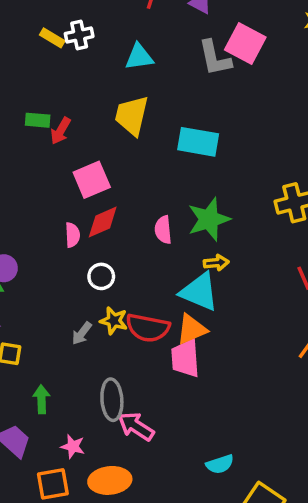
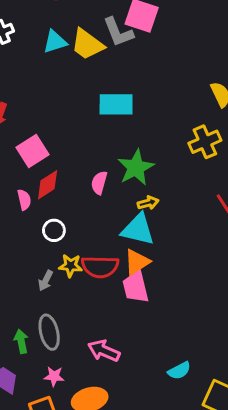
yellow trapezoid: (132, 116) -> (87, 44), moved, turned -57
pink semicircle: (163, 230) -> (99, 183), turned 30
gray ellipse: (112, 400) -> (49, 332), moved

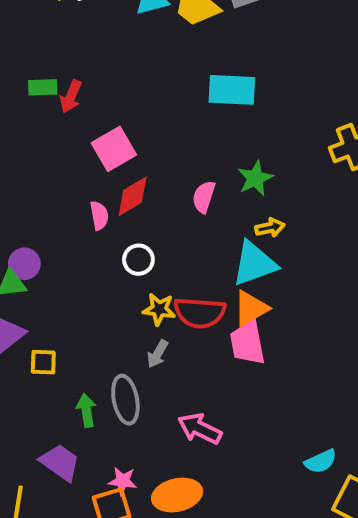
green star: (136, 168) -> (255, 178), size x0.7
cyan triangle: (138, 230) -> (254, 264), turned -36
gray arrow: (46, 281) -> (158, 354), moved
cyan semicircle: (179, 371) -> (321, 461), moved
pink star: (54, 376) -> (123, 481), moved

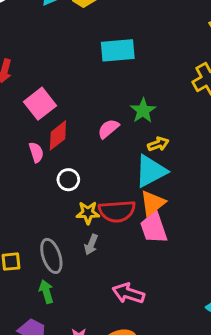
pink semicircle: (204, 197) -> (108, 129), turned 40
gray ellipse: (125, 400) -> (51, 256), moved

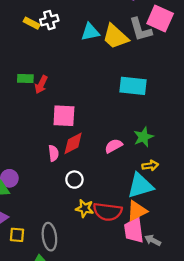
pink square: (40, 104) -> (64, 116), turned 30
gray arrow: (91, 245) -> (153, 240), moved, turned 84

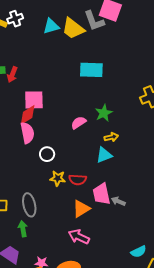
red diamond: (73, 143) -> (28, 115), moved
pink semicircle: (54, 153) -> (27, 133), size x1.5
cyan triangle: (140, 186) -> (104, 155), size x0.7
orange triangle: (137, 211) -> (81, 209), moved
red semicircle: (108, 212) -> (78, 180), size x0.7

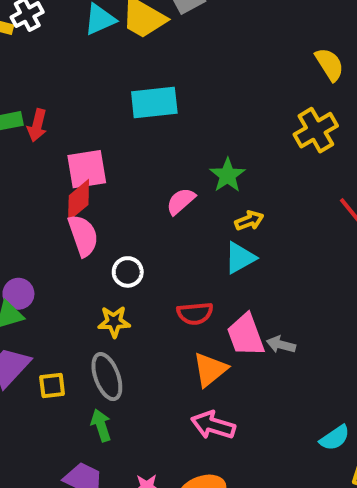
cyan rectangle: (91, 70) -> (154, 103), moved
yellow star: (58, 178) -> (114, 322), moved

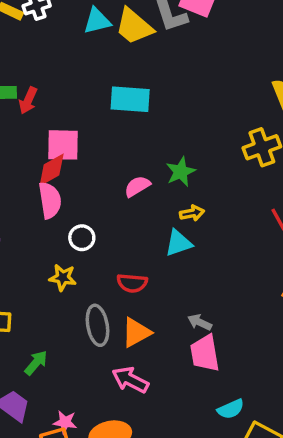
pink trapezoid: (246, 335) -> (205, 353), moved
gray ellipse: (107, 377) -> (98, 325), moved
green arrow: (101, 425) -> (36, 363), turned 48

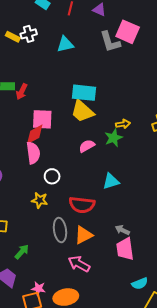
yellow trapezoid: (134, 26) -> (82, 111), moved
yellow arrow: (192, 213) -> (123, 124), moved
red semicircle: (132, 283) -> (82, 205), size x1.4

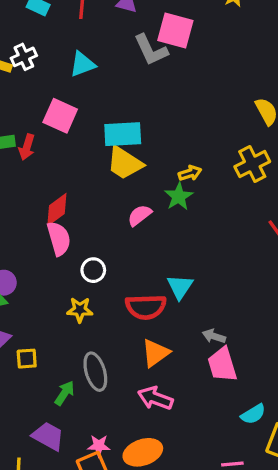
pink square: (42, 119) -> (60, 116), moved, turned 30
cyan triangle: (111, 181) -> (180, 287), moved, turned -30
gray ellipse: (60, 230) -> (95, 372), moved

